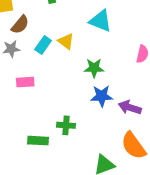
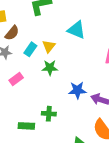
yellow triangle: (66, 41) -> (49, 46), turned 32
green star: (94, 68) -> (50, 68), moved
pink rectangle: (25, 82) -> (16, 79), turned -32

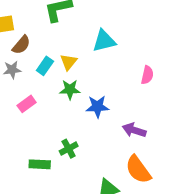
cyan triangle: (76, 30) -> (104, 41), turned -36
blue star: (77, 90) -> (97, 107), moved
green cross: (49, 114) -> (69, 149), turned -32

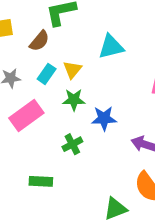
brown semicircle: (21, 45) -> (39, 41), moved
pink rectangle: (27, 104) -> (26, 116), size x1.6
green cross: (69, 149) -> (72, 144), moved

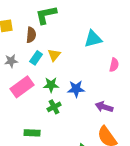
brown semicircle: (39, 41) -> (31, 35), turned -35
cyan triangle: (111, 47) -> (93, 39), moved
green star: (74, 100) -> (51, 85), moved

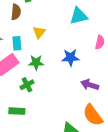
cyan rectangle: (36, 58) -> (17, 43), moved, turned -40
blue star: (76, 89) -> (70, 57), moved
green cross: (54, 107) -> (27, 85), moved

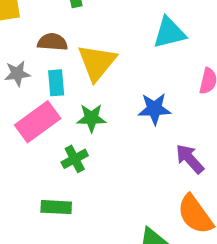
brown semicircle: (16, 12) -> (52, 42), moved, turned -91
yellow triangle: (39, 32) -> (97, 62), size x1.6
purple arrow: (90, 85) -> (190, 159), turned 30

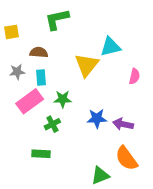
yellow triangle: (97, 62) -> (87, 65), moved
blue star: (154, 109) -> (97, 118), moved
purple arrow: (190, 159) -> (123, 124), turned -36

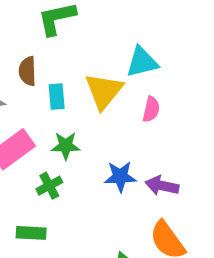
brown semicircle: (39, 52) -> (28, 71), turned -96
pink semicircle: (134, 76) -> (151, 109), moved
cyan rectangle: (41, 77) -> (57, 97), moved

